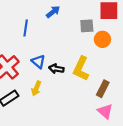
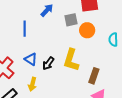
blue arrow: (53, 12) -> (47, 10), moved
blue line: (26, 28) -> (25, 29), moved
black arrow: (56, 69) -> (48, 63), turned -56

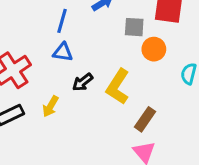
blue triangle: (31, 59) -> (63, 52), moved, turned -40

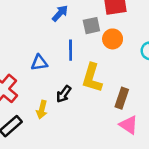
blue line: (62, 21) -> (71, 50), moved
black arrow: (83, 82) -> (64, 94), moved

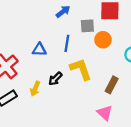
yellow L-shape: (92, 78) -> (81, 69), turned 135
brown rectangle: (122, 98) -> (112, 85), moved

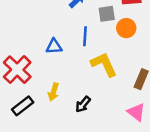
black arrow: (55, 79) -> (83, 104), moved

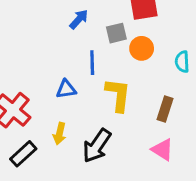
blue triangle: (54, 46) -> (66, 89), moved
yellow L-shape: (104, 64) -> (118, 95), turned 36
black arrow: (83, 104) -> (97, 146), size x1.6

